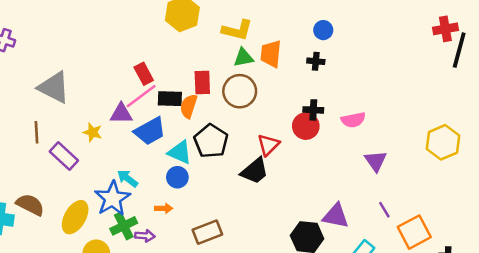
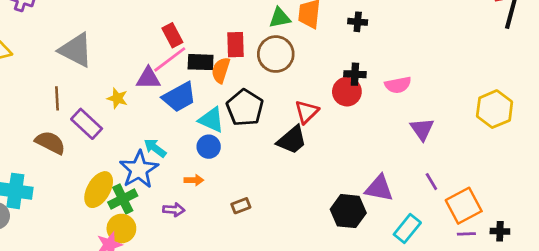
brown semicircle: (30, 205) -> (50, 143), moved
green cross: (124, 226) -> (123, 199), moved
brown rectangle: (207, 232) -> (241, 206), size x0.6

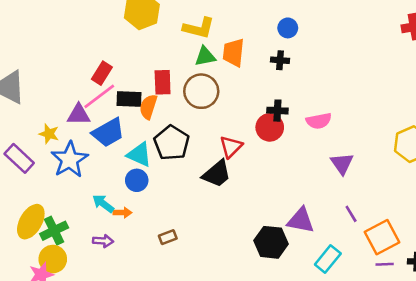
red rectangle: (172, 35) -> (102, 73), turned 60
cyan arrow: (155, 148) -> (103, 204), moved
blue star: (139, 169) -> (70, 160), moved

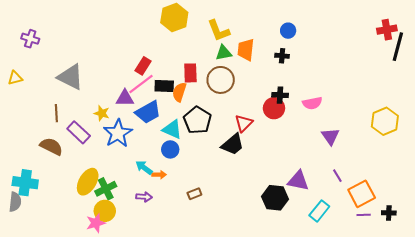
yellow L-shape: (199, 28) -> (219, 31), turned 55

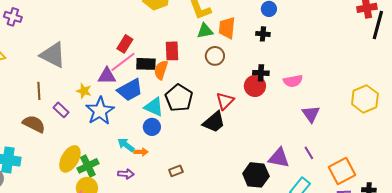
brown circle: (221, 80) -> (215, 56), moved, size x0.7
purple rectangle: (79, 132) -> (61, 110), size x0.7
purple line: (337, 176) -> (309, 153), moved

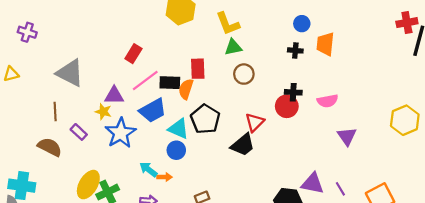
orange trapezoid: (227, 28) -> (325, 44), moved
red rectangle: (125, 44) -> (133, 54), moved
purple triangle: (107, 76) -> (114, 95), moved
purple line: (309, 153) -> (340, 189), moved

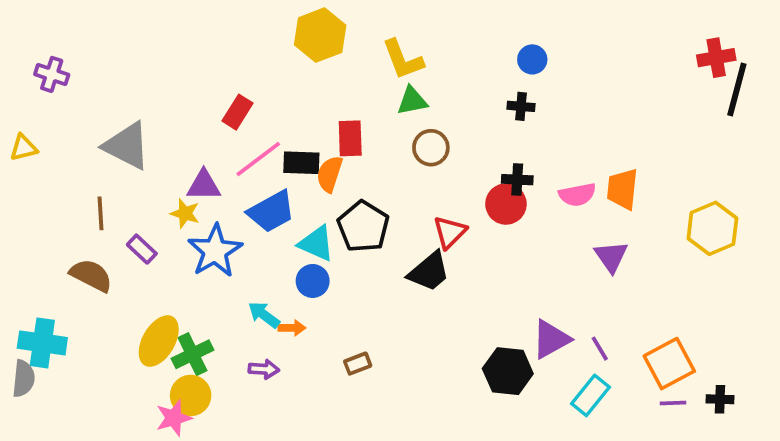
orange trapezoid: (325, 44) -> (622, 189), moved
purple triangle: (313, 183) -> (551, 339), turned -40

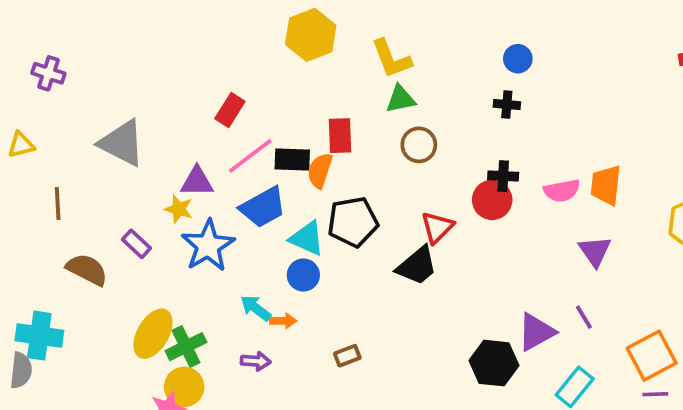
brown line: (100, 213) -> (58, 204), moved
black pentagon: (363, 227) -> (353, 222), turned 30
purple line: (600, 349) -> (584, 317), moved

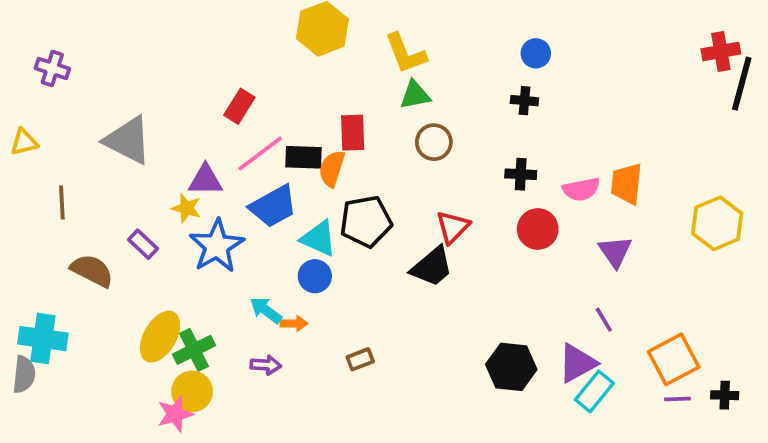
red circle: (492, 200) -> (538, 229), moved
purple triangle: (536, 332) -> (577, 363), moved

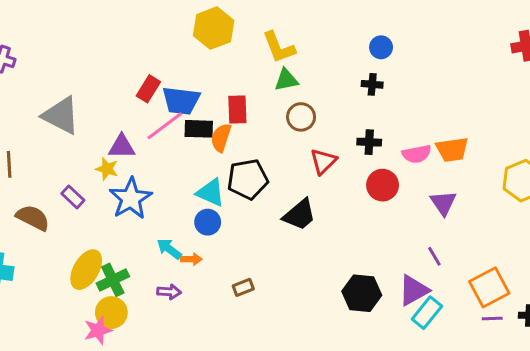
orange trapezoid: (626, 184) -> (452, 150), turned -104
blue trapezoid: (273, 206) -> (181, 101), moved, turned 36
red triangle: (453, 227) -> (323, 161), moved

